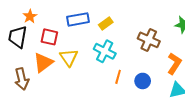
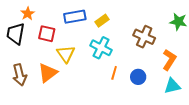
orange triangle: (43, 63) -> (48, 73), moved

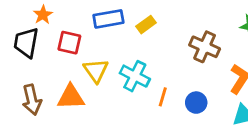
cyan cross: (101, 48) -> (135, 76), moved
orange triangle: (48, 73) -> (71, 97), turned 35

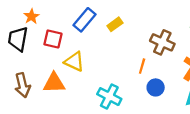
blue rectangle: (108, 19) -> (85, 20), turned -40
yellow triangle: (96, 71) -> (74, 62), turned -30
cyan cross: (135, 76) -> (109, 97), moved
orange line: (163, 97) -> (142, 66), moved

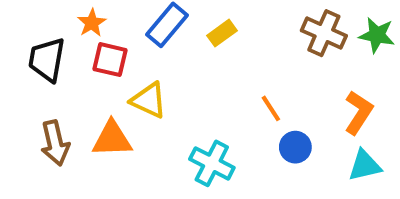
orange star: (31, 16) -> (92, 23), moved
brown cross: (162, 42) -> (324, 33), moved
orange line: (142, 66) -> (271, 108), turned -49

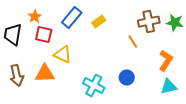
brown cross: (324, 33) -> (149, 22), turned -35
orange line: (271, 108) -> (133, 42), moved
blue circle: (295, 147) -> (127, 78), moved

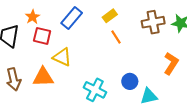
yellow rectangle: (99, 22) -> (110, 16), moved
orange line: (133, 42) -> (116, 37), moved
cyan triangle: (169, 87) -> (149, 96), moved

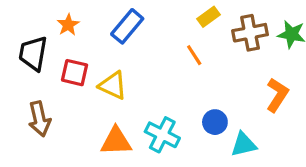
yellow rectangle: (110, 16) -> (209, 17), moved
red square: (42, 36) -> (75, 73), moved
orange triangle: (43, 77) -> (116, 141), moved

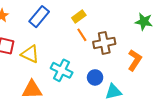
yellow rectangle: (209, 17) -> (79, 17), moved
brown cross: (250, 33) -> (104, 43), moved
cyan cross: (162, 135) -> (62, 70), moved

